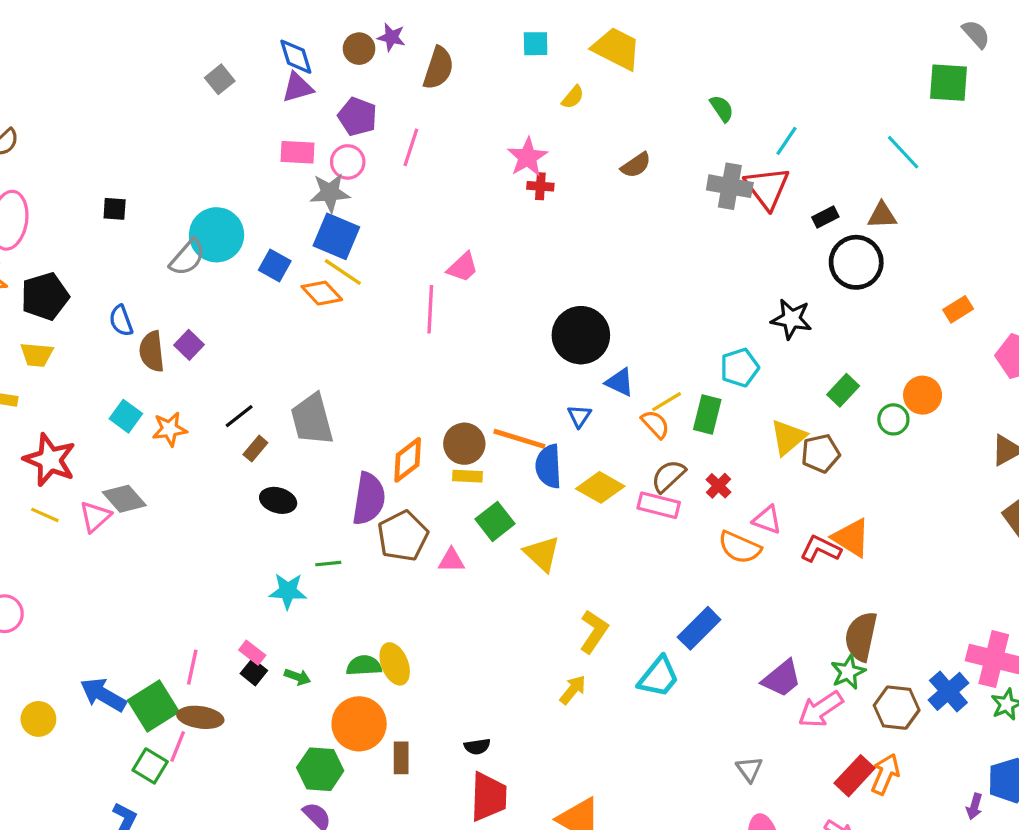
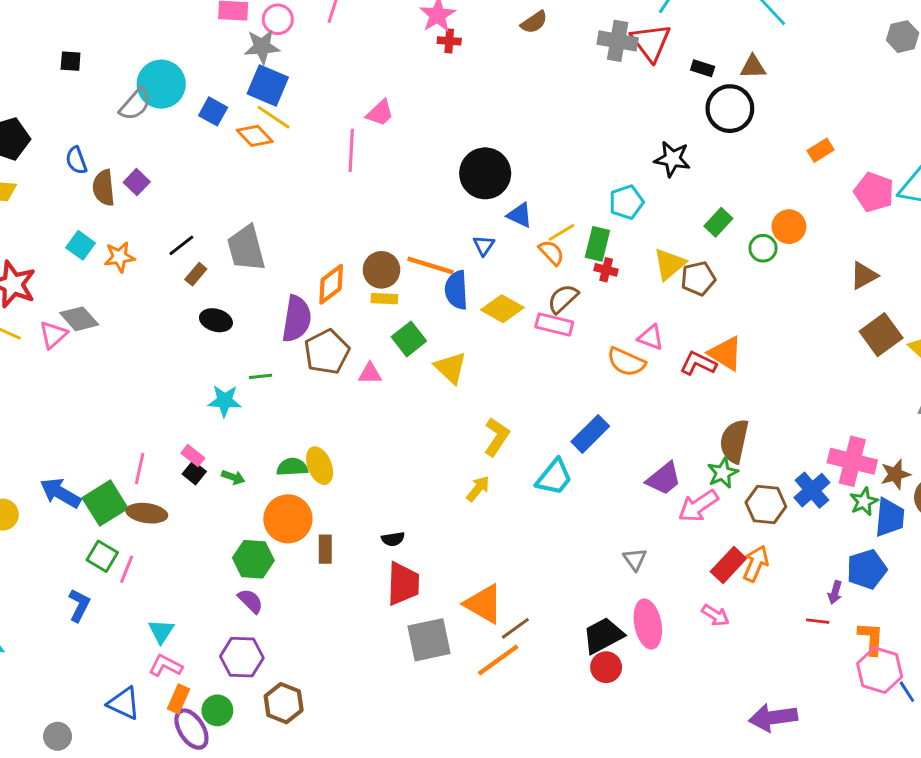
black rectangle: (825, 217) -> (703, 68), turned 45
red cross: (719, 486) -> (606, 270), moved, turned -30
pink line: (178, 747) -> (127, 569), moved

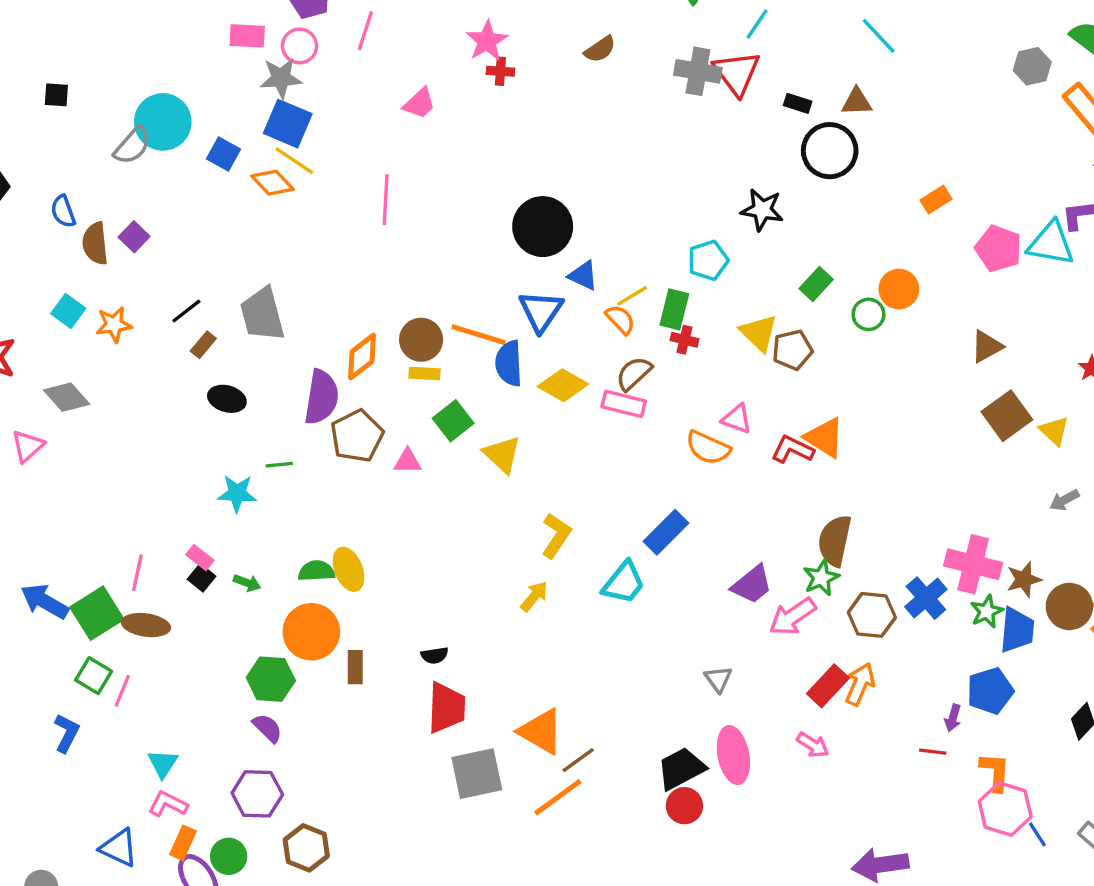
pink trapezoid: (380, 113) -> (419, 103), moved
blue triangle: (484, 245) -> (541, 311), size x1.8
yellow triangle: (669, 264) -> (759, 333), turned -36
pink triangle: (53, 335) -> (28, 446), moved

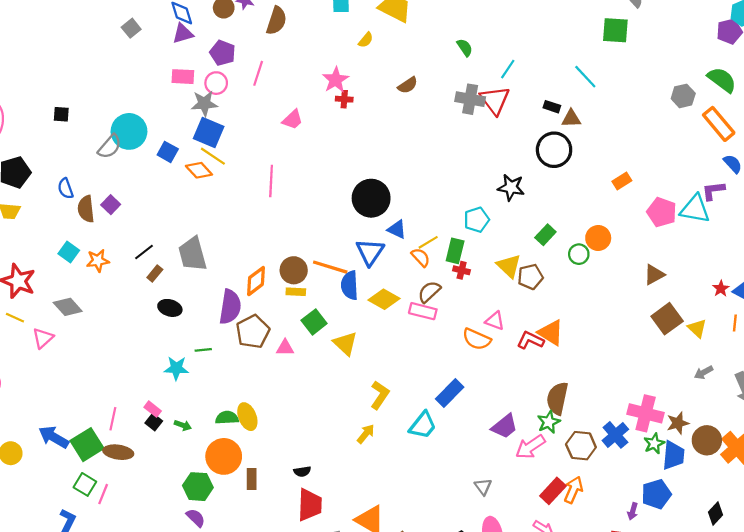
black rectangle: (798, 103) -> (552, 107), moved

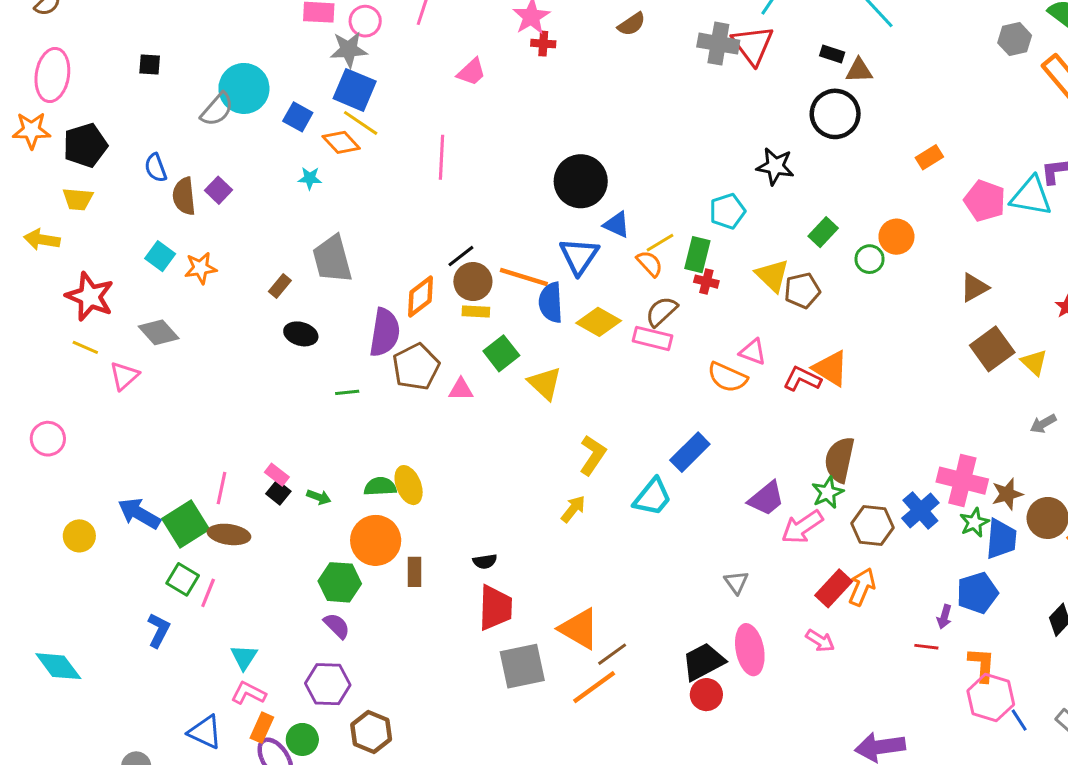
black line: (144, 252) -> (461, 256), moved
cyan star: (176, 368) -> (310, 178), moved, size x0.7

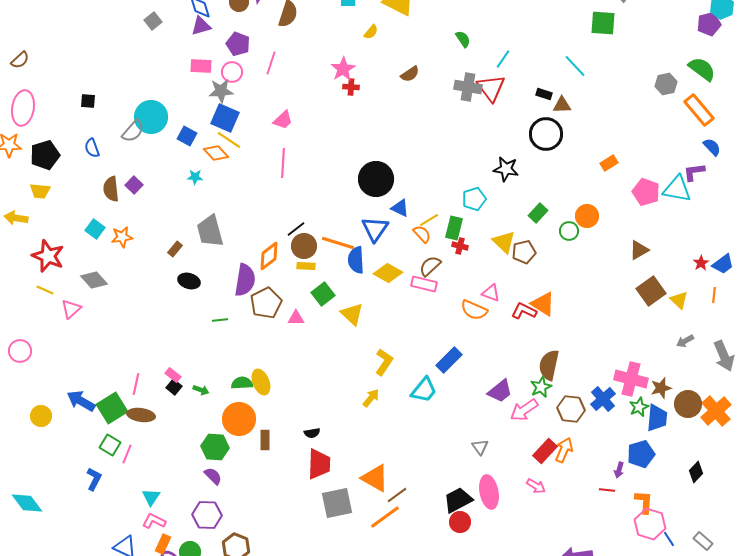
pink trapezoid: (471, 72) -> (283, 120), moved
blue semicircle: (156, 168) -> (92, 148), moved

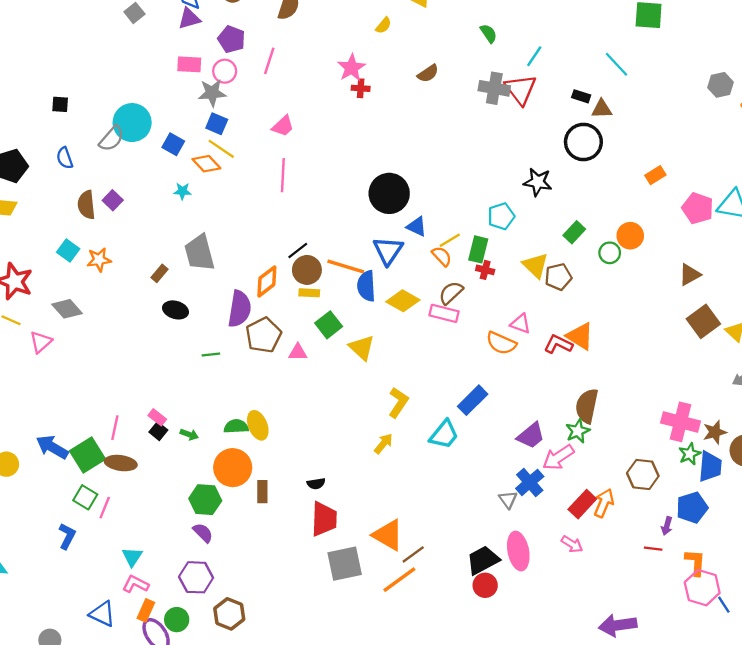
blue square: (225, 118) -> (217, 124), size x0.7
blue cross: (603, 399) -> (530, 482), moved
brown hexagon: (571, 409) -> (643, 474), moved

